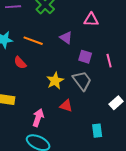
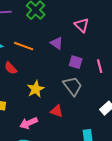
pink triangle: (91, 20) -> (82, 25), turned 42
yellow star: (55, 81) -> (36, 89), moved
pink arrow: (38, 118) -> (29, 123), turned -132

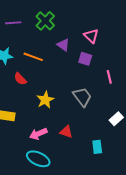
purple triangle: (57, 43) -> (63, 45), moved
purple square: (76, 62) -> (85, 59), moved
red triangle: (57, 111) -> (66, 132), moved

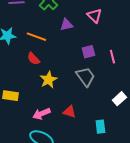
purple triangle: (63, 45) -> (66, 25), turned -48
purple square: (85, 59) -> (88, 52), moved, turned -32
red semicircle: (20, 79) -> (33, 59), moved

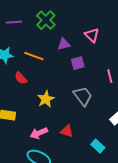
purple square: (88, 52) -> (78, 63), moved
red semicircle: (33, 59) -> (21, 78), moved
cyan rectangle: (100, 127) -> (98, 146), turned -40

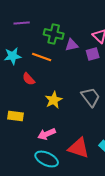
green cross: (46, 20) -> (54, 34), moved, turned -30
purple square: (78, 63) -> (93, 54), moved
red triangle: (67, 131) -> (79, 148), moved, size x1.6

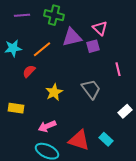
green cross: (54, 34) -> (54, 15), moved
purple triangle: (72, 45) -> (72, 37), size x1.5
orange line: (42, 57) -> (42, 49), turned -60
red semicircle: (29, 79) -> (29, 71), turned 88

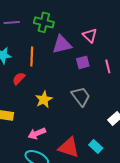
purple square: (93, 46) -> (83, 62), moved
orange line: (42, 49) -> (32, 56), turned -48
pink line: (118, 69) -> (108, 66), moved

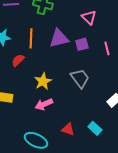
purple triangle: (62, 44) -> (59, 38), moved
pink arrow: (37, 133) -> (44, 104), moved
red triangle: (69, 147) -> (68, 129), size x0.6

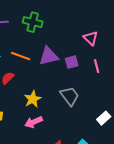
pink triangle: (89, 17) -> (91, 38), moved
orange line: (31, 38) -> (21, 56), turned -72

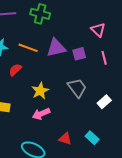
white rectangle: (104, 118) -> (104, 102), moved

